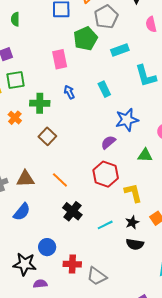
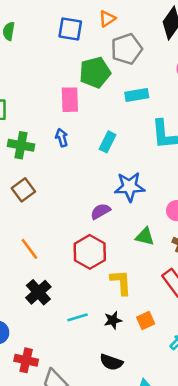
pink rectangle: (60, 59) -> (70, 100), moved
cyan rectangle: (104, 89) -> (108, 142), turned 42
black semicircle: (135, 244) -> (111, 362), moved

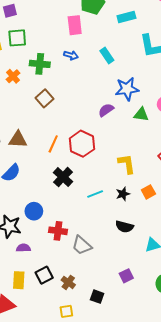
blue arrow: (62, 138) -> (71, 55), turned 128
cyan rectangle: (108, 142) -> (107, 56), turned -56
green triangle: (145, 237) -> (141, 114), moved
orange line: (29, 249) -> (53, 144), turned 66
red hexagon: (90, 252) -> (82, 144), moved

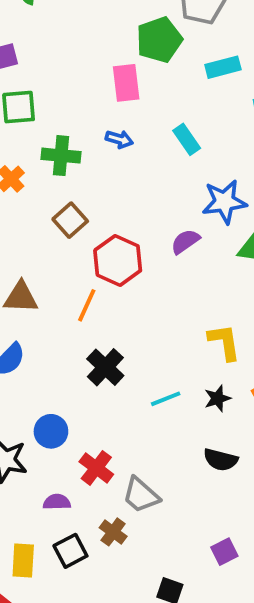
red hexagon: (82, 144) -> (118, 260), moved
red cross: (58, 231) -> (96, 468), turned 30
purple semicircle: (23, 248) -> (57, 502), moved
brown cross: (68, 282) -> (113, 532), moved

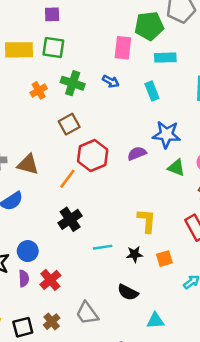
cyan rectangle: (223, 67) -> (165, 58), moved
gray trapezoid: (141, 495) -> (87, 313), moved
purple semicircle: (57, 502) -> (24, 279), moved, turned 77

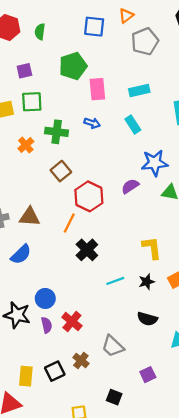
green pentagon: (149, 26) -> (73, 66), moved
black cross: (70, 219) -> (87, 250), moved

